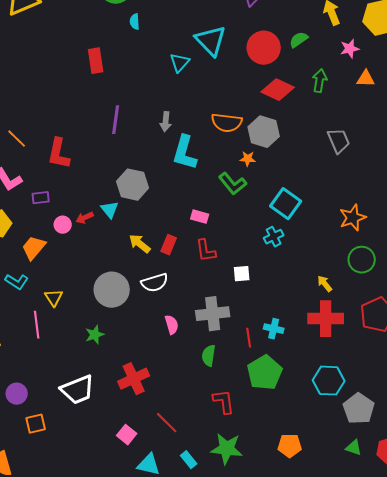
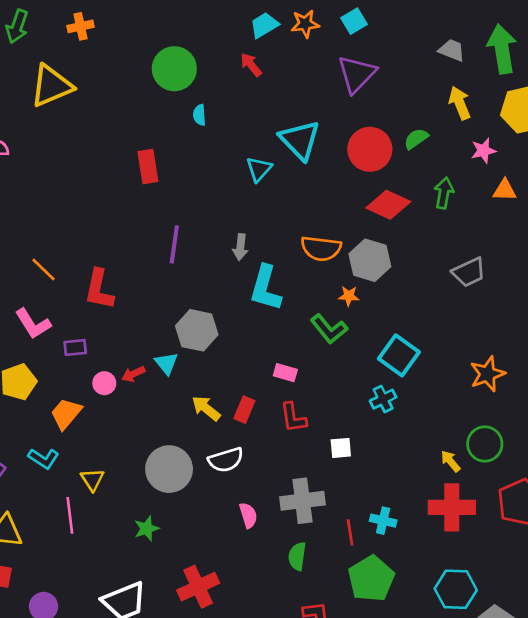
gray trapezoid: (339, 141) -> (469, 272), turned 88
green circle: (362, 260) -> (485, 444), moved

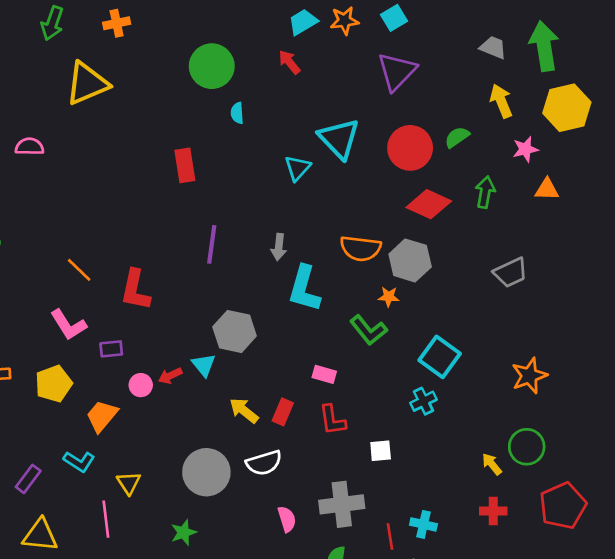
red cross: (452, 507) -> (493, 511), size x0.6

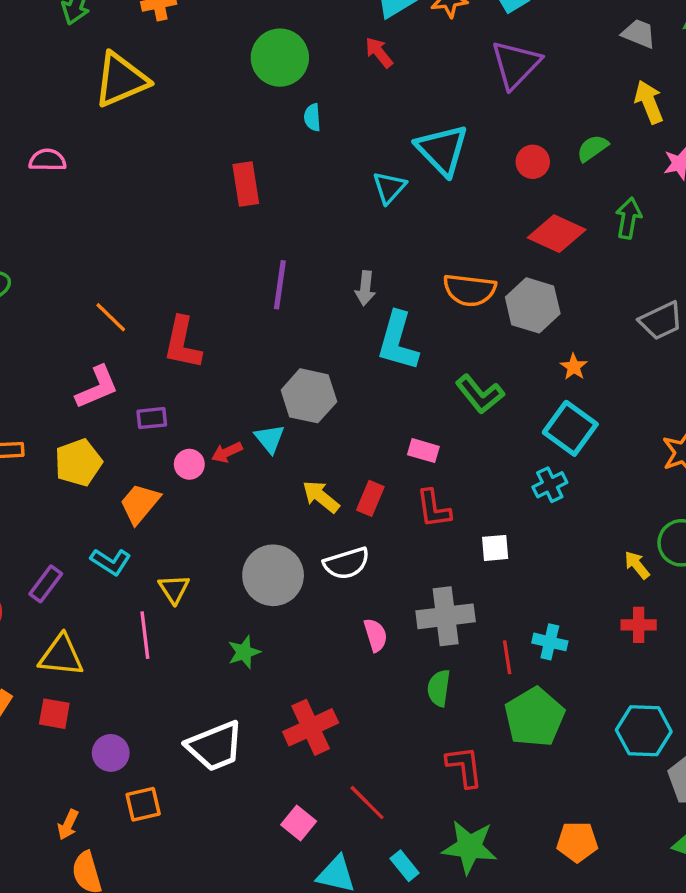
red circle: (410, 148) -> (533, 162), size x0.6
orange star: (389, 297) -> (574, 367), moved, turned 30
pink L-shape: (68, 325) -> (97, 387), turned -81

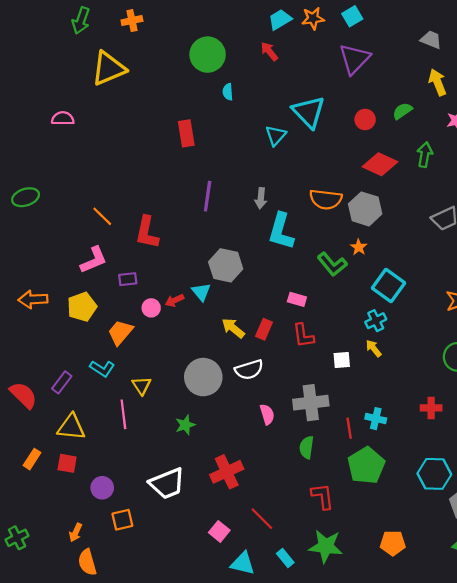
orange star: (574, 367) -> (359, 247), moved
yellow arrow: (637, 565) -> (374, 348), moved

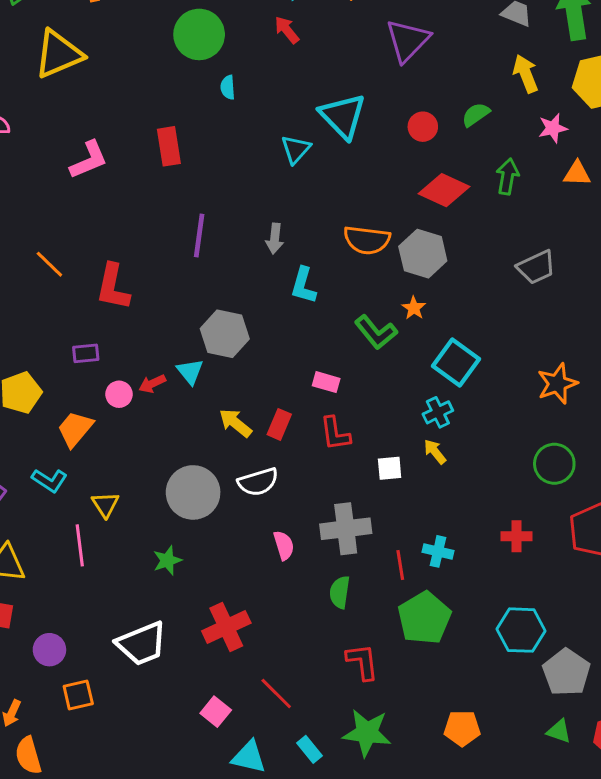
cyan L-shape: (281, 231) -> (303, 285), size x0.7
pink L-shape: (94, 260) -> (89, 160), moved

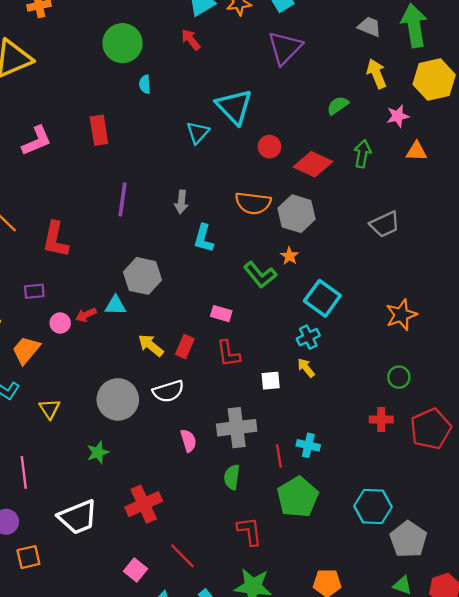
red circle: (423, 127) -> (269, 147), moved
cyan triangle: (190, 372) -> (115, 305), turned -50
green circle: (554, 464) -> (399, 377), size x0.7
red cross: (517, 536) -> (381, 419), moved
pink line: (80, 545) -> (24, 472), moved

